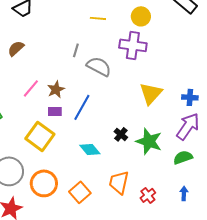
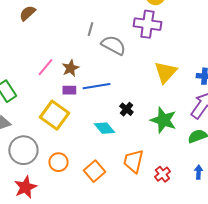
brown semicircle: (16, 48) -> (27, 13), moved
blue line: (82, 107) -> (96, 86), turned 52
black cross: (121, 134) -> (126, 109), moved
orange circle: (44, 183) -> (58, 162), size x0.7

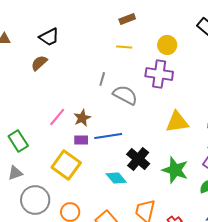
yellow triangle: (165, 72) -> (177, 122), turned 40
black cross: (126, 109) -> (138, 159), size x1.6

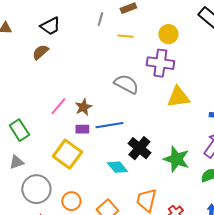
gray line: (102, 79) -> (100, 19), moved
yellow triangle: (177, 122) -> (178, 97), moved

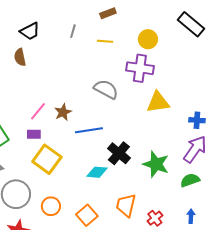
gray line: (100, 19) -> (73, 31), moved
brown semicircle: (40, 52) -> (20, 57), turned -60
purple rectangle: (82, 129) -> (34, 134), moved
cyan diamond: (117, 167) -> (97, 172), turned -45

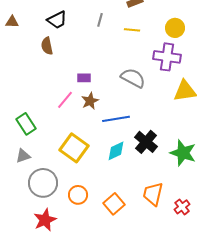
purple rectangle: (34, 134) -> (84, 78), moved
cyan diamond: (97, 172) -> (116, 151), moved, turned -30

